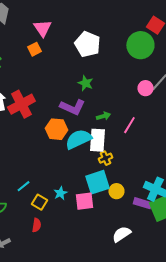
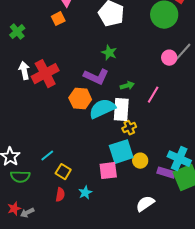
cyan star: (60, 193) -> (85, 193), moved

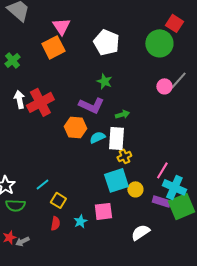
orange square: (58, 19) -> (53, 47), size x1.6
pink line: (153, 95) -> (162, 170), moved
cyan semicircle: (102, 109) -> (97, 137), size x0.6
pink square: (108, 171) -> (103, 211), moved

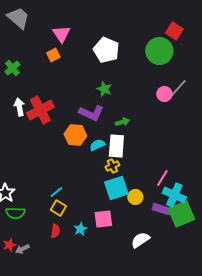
orange square: (53, 47) -> (53, 55), size x0.6
yellow cross: (124, 156) -> (112, 166), moved
cyan line: (42, 184) -> (56, 192), moved

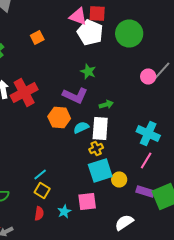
red square: (174, 31) -> (97, 14), moved, turned -30
pink triangle: (61, 34) -> (78, 16), moved, turned -36
green circle: (159, 51) -> (129, 34), moved
cyan cross: (174, 195) -> (148, 134), moved

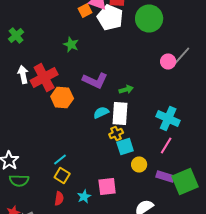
orange square: (37, 38) -> (85, 10), moved
green star: (88, 72) -> (71, 44), moved
orange hexagon: (59, 118) -> (62, 98), moved
cyan square: (100, 170) -> (125, 146), moved, size x0.7

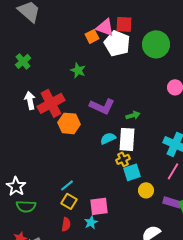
pink square: (107, 186) -> (99, 206), moved

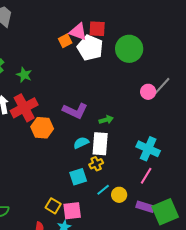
green star: (78, 70) -> (24, 75), moved
cyan square: (132, 172) -> (78, 177), moved
cyan line: (67, 185) -> (103, 190), moved
yellow square: (69, 201) -> (53, 206), moved

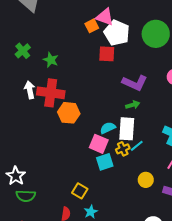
red square: (97, 29) -> (107, 54), moved
red cross: (24, 108) -> (51, 93), turned 36
purple L-shape: (75, 111) -> (135, 83), moved
cyan line: (103, 190) -> (137, 146), moved
pink square: (72, 211) -> (99, 144), moved, turned 30

